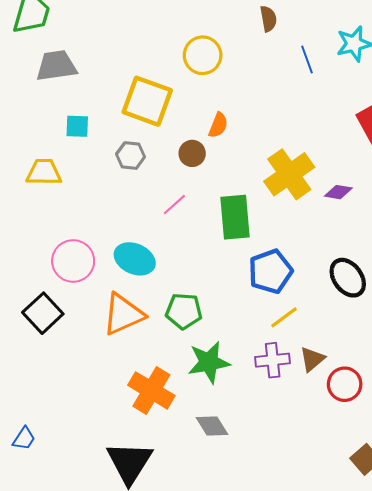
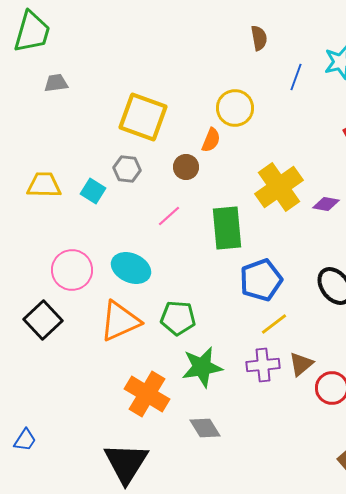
yellow circle: (203, 55) -> (235, 108), moved
blue line: (307, 59) -> (296, 77), turned 40
gray trapezoid: (56, 66) -> (56, 83), size x0.6
cyan square: (77, 126) -> (93, 191), moved, turned 30

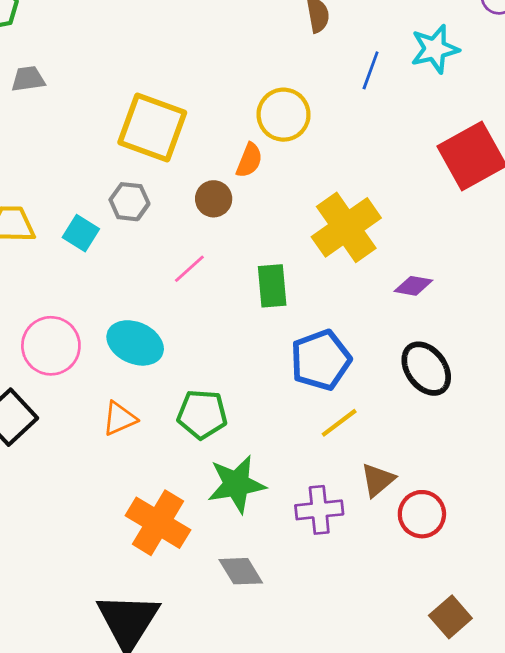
purple diamond: (326, 204) -> (413, 286), moved
green rectangle: (227, 228) -> (272, 286), size x0.7
orange triangle: (120, 321) -> (119, 419), size x0.6
purple cross: (263, 365) -> (319, 510), moved

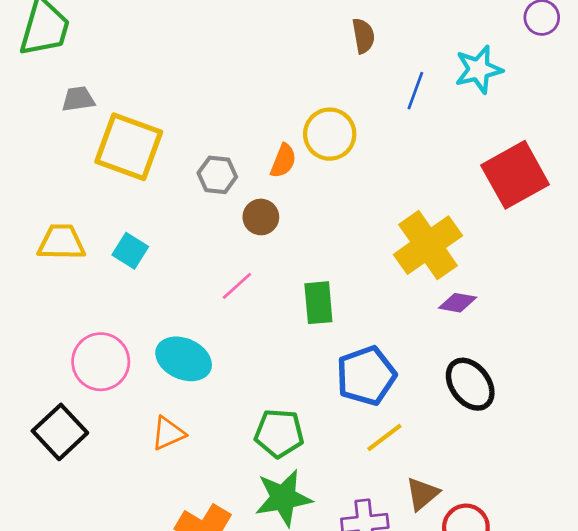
yellow square: (152, 127) -> (129, 147), moved
orange semicircle: (249, 160) -> (283, 161), moved
gray hexagon: (129, 202) -> (217, 175), moved
yellow cross: (346, 227) -> (428, 245), moved
green pentagon: (202, 414) -> (279, 433), moved

